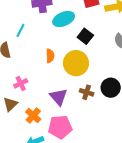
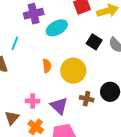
black square: (85, 36) -> (94, 42), moved
pink cross: (21, 83) -> (33, 101), moved, turned 32

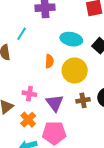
cyan ellipse: (57, 28) -> (71, 39), moved, turned 30
brown cross: (87, 99) -> (83, 100), turned -32

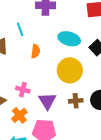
cyan line: (22, 34) -> (20, 29), turned -56
orange semicircle: (49, 61) -> (36, 51), moved

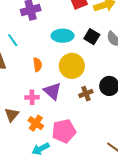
orange semicircle: (36, 51) -> (37, 65), moved
purple triangle: (47, 101) -> (52, 91), moved

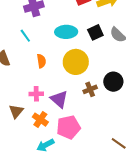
black square: (92, 37) -> (95, 32), turned 35
cyan line: (13, 40) -> (25, 36), moved
purple triangle: (52, 91) -> (59, 99), moved

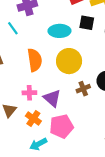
black square: (95, 32) -> (87, 23), moved, turned 35
cyan line: (25, 36) -> (13, 28), moved
orange semicircle: (41, 61) -> (35, 60), size x1.6

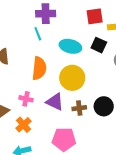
cyan line: (13, 28) -> (38, 34), moved
purple triangle: (52, 98) -> (55, 102), moved, turned -30
pink pentagon: (61, 126) -> (64, 139), moved

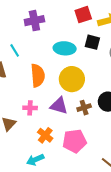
cyan line: (38, 34) -> (15, 50), moved
orange cross: (24, 125) -> (45, 135), moved

